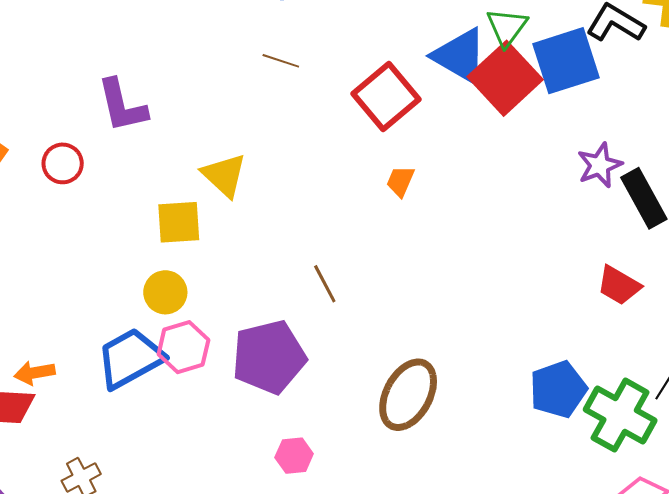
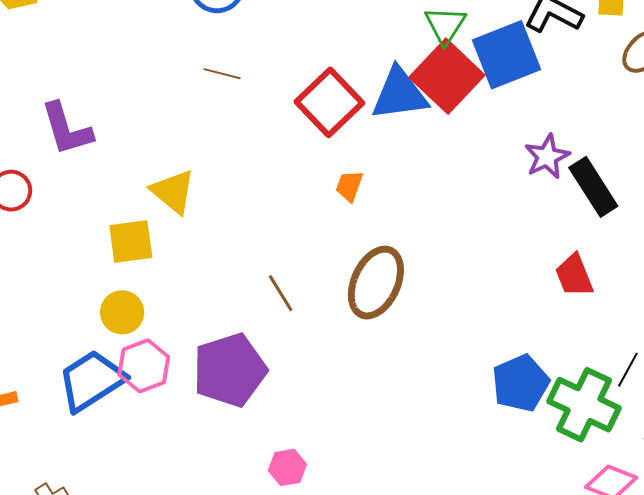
blue triangle: (460, 56) -> (400, 94), moved, turned -34
red trapezoid: (619, 285) -> (574, 275), turned 42
brown ellipse: (408, 395) -> (376, 283), moved
pink hexagon: (294, 456) -> (287, 467), moved

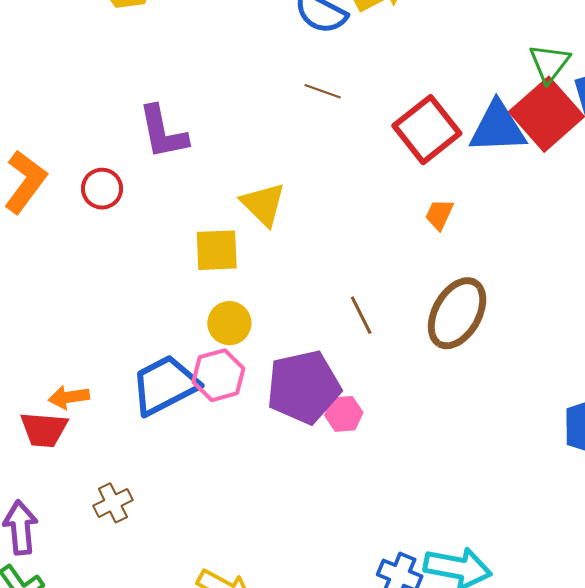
yellow circle: (122, 312) -> (229, 323), moved
pink hexagon: (287, 467) -> (344, 414), moved

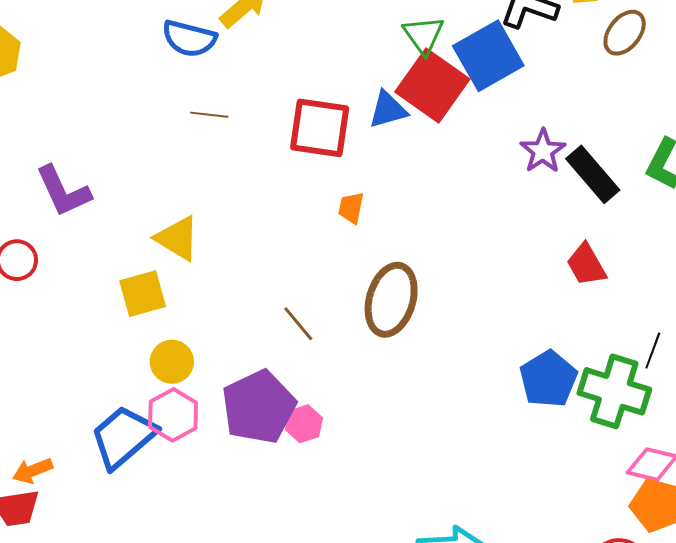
blue triangle: (498, 128) -> (388, 110), size x0.7
red square: (427, 130) -> (320, 128), turned -30

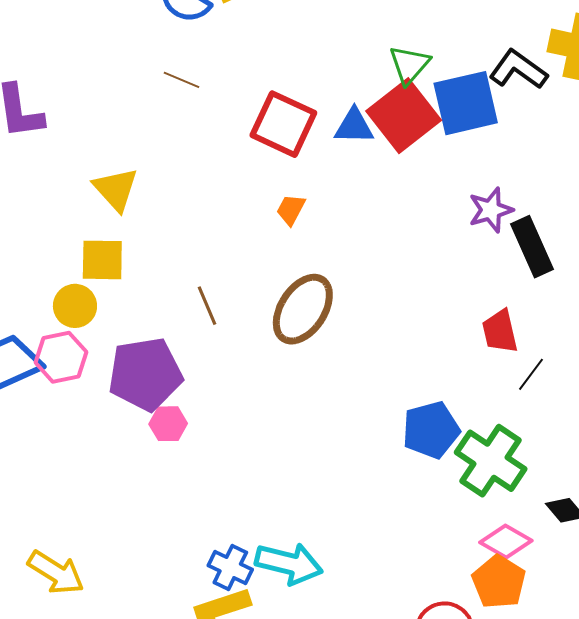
yellow square: (143, 294) -> (102, 260), moved
black line: (653, 351) -> (531, 374), moved
pink hexagon: (304, 424) -> (168, 424), moved

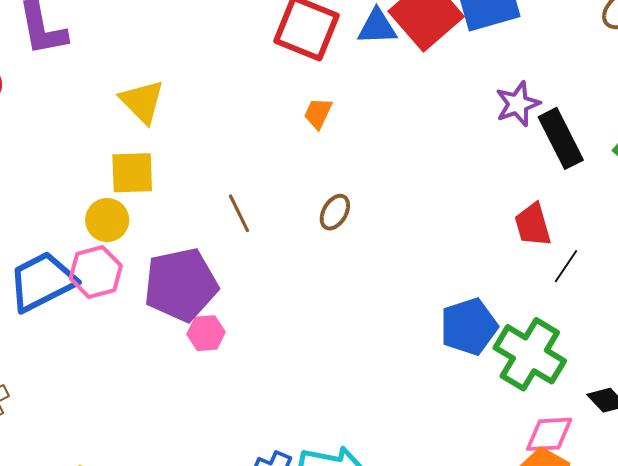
brown ellipse: (303, 309) -> (335, 212), size x0.5
pink diamond: (506, 542) -> (549, 434), turned -30

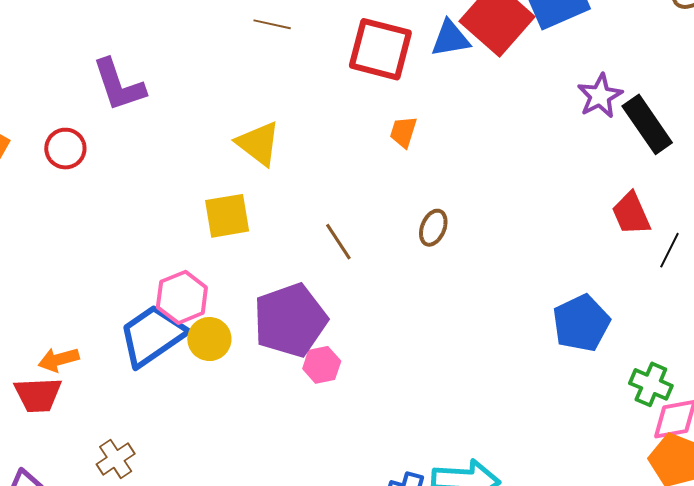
yellow triangle: (142, 101) -> (258, 143), moved
yellow circle: (107, 220) -> (209, 339), moved
pink hexagon: (96, 272) -> (182, 297), moved
green cross: (530, 354) -> (651, 384), moved, size x0.6

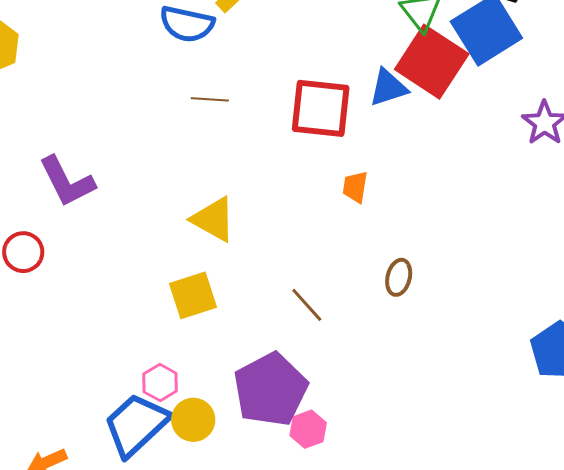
pink hexagon: (182, 297) -> (160, 383), size x0.7

